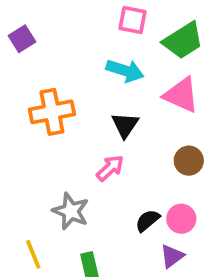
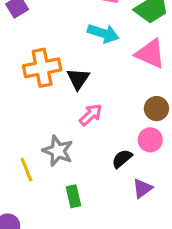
black triangle: (125, 125) -> (78, 79), moved
pink circle: (181, 219) -> (150, 140), moved
yellow line: (33, 254) -> (26, 170), moved

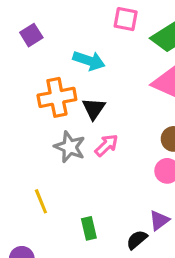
cyan arrow: (103, 33) -> (89, 61), moved
gray star: (58, 151) -> (70, 147), moved
black semicircle: (122, 159) -> (137, 240), moved

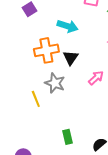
pink arrow: (106, 145) -> (96, 78), moved
yellow line: (41, 201) -> (36, 99), moved

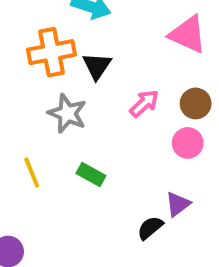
yellow line: (36, 99) -> (32, 173), moved
green rectangle: (67, 137) -> (91, 175), moved, turned -48

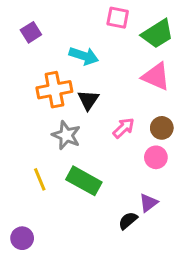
green rectangle: (91, 175) -> (84, 181), size x1.6

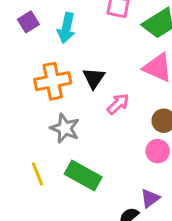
cyan arrow: (84, 56) -> (66, 28), moved, turned 84
black triangle: (88, 100) -> (94, 78), moved
pink arrow: (124, 128) -> (118, 104), moved

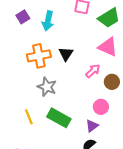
pink arrow: (118, 104) -> (93, 71), moved
pink circle: (158, 151) -> (101, 107), moved
purple triangle: (150, 198) -> (92, 126), moved

